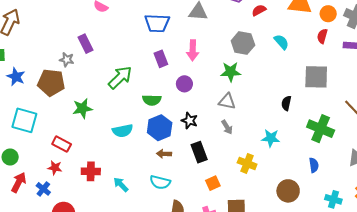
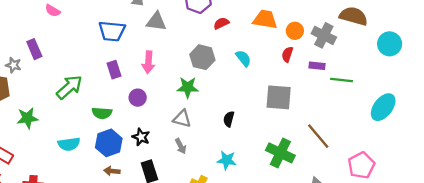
black semicircle: (286, 103) -> (229, 119), moved

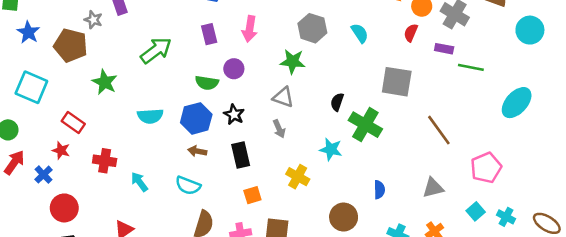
green semicircle: (102, 113) -> (207, 83), moved
green star: (27, 118) -> (105, 82), turned 30
green cross: (280, 153) -> (365, 125), moved

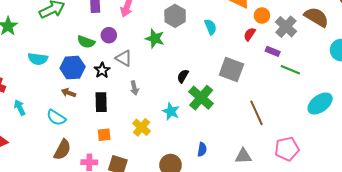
gray triangle: (283, 97) -> (124, 58), moved

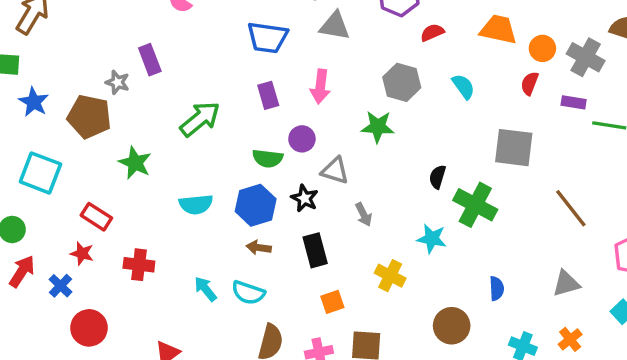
cyan arrow: (20, 108) -> (205, 289), moved

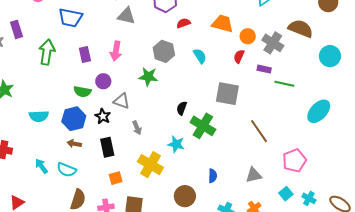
blue trapezoid: (267, 37) -> (70, 18), moved
green arrow: (200, 119) -> (47, 52), moved, turned -45
yellow cross: (390, 276) -> (150, 165), size x1.4

